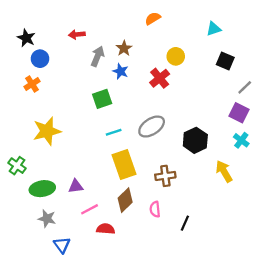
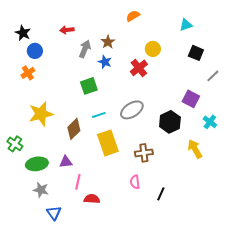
purple square: (239, 113) -> (191, 99), moved
brown diamond: (125, 200) -> (74, 129), moved
pink line: (89, 209) -> (78, 182), turned -49

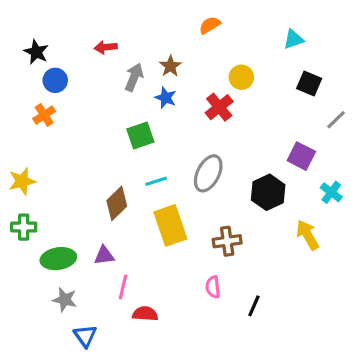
gray ellipse: (132, 110) -> (208, 173), turned -30
yellow star: (41, 114) -> (22, 181), moved, size x0.7
green cross: (15, 144) -> (24, 227), turned -35

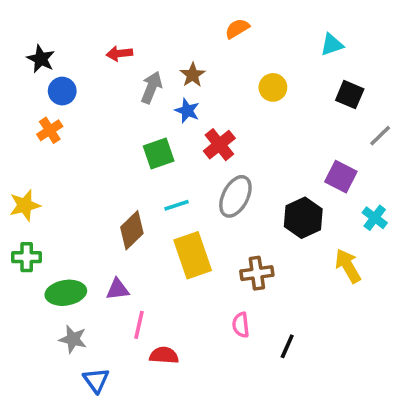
red cross: (219, 107) -> (219, 145), moved

